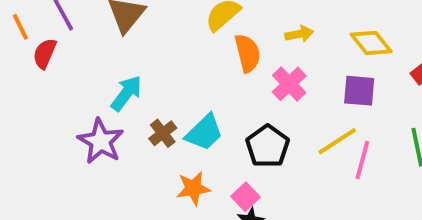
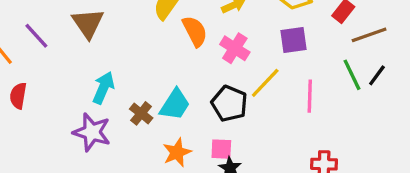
red semicircle: (45, 54) -> (18, 96), moved
yellow line: (337, 141) -> (265, 83), moved
pink square: (246, 197) -> (221, 149), turned -30

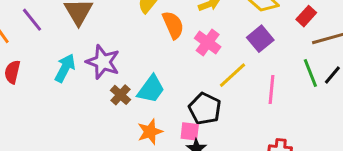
purple square: (293, 40) -> (260, 39), turned -35
cyan arrow: (103, 88) -> (65, 68), moved
black pentagon: (229, 103) -> (205, 109), moved
purple star: (92, 132) -> (103, 62), moved

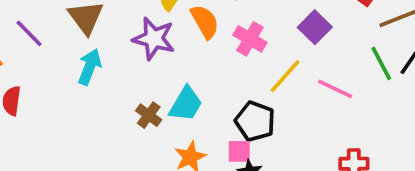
purple star: (103, 62) -> (154, 39), moved
cyan arrow: (65, 68) -> (90, 67), moved
pink line: (271, 90) -> (335, 89), turned -64

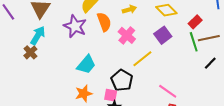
green line: (381, 63) -> (194, 42), moved
pink line: (335, 89) -> (168, 91), moved
brown cross: (149, 115) -> (30, 52), moved

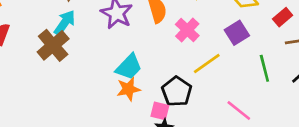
green line: (194, 42) -> (264, 68), moved
brown cross: (30, 52) -> (53, 45), size x1.6
orange star: (84, 94) -> (128, 89), moved

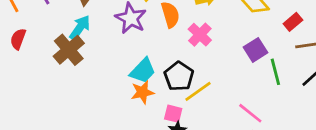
purple square: (237, 33) -> (255, 50), moved
yellow line: (207, 64) -> (198, 91), moved
black pentagon: (177, 92) -> (179, 76), moved

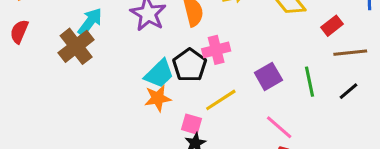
pink cross: (200, 35) -> (216, 50), moved, turned 30
purple square: (255, 50) -> (268, 76), moved
black pentagon: (179, 76) -> (190, 65), moved

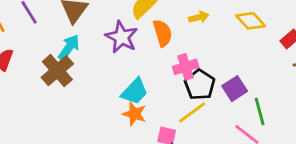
black pentagon: (190, 65) -> (200, 85), moved
green line: (310, 82) -> (260, 111), moved
orange star: (158, 98) -> (134, 114), turned 30

